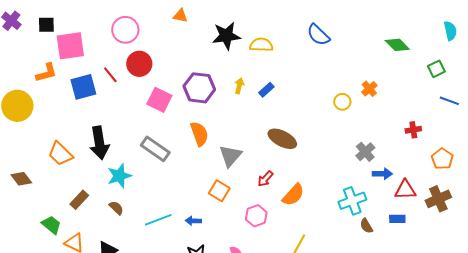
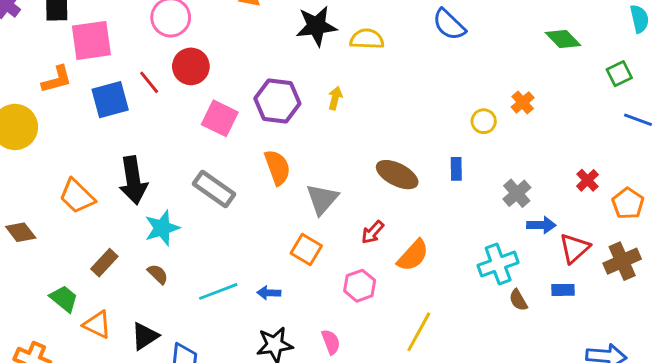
blue rectangle: (266, 90) -> (456, 169), moved, turned -49
red cross: (413, 130) -> (588, 180), moved, turned -35
red triangle: (405, 190) -> (575, 248), turned -40

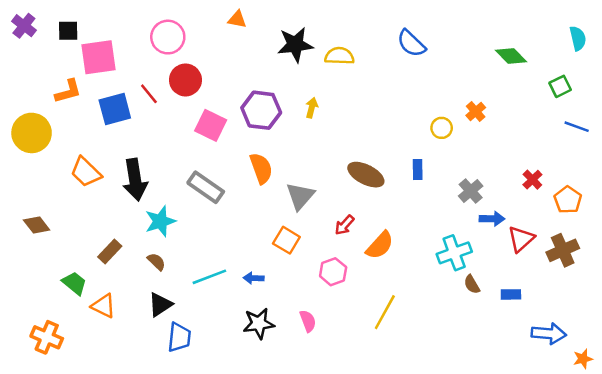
orange trapezoid: (77, 196) -> (86, 172), moved
blue rectangle: (563, 290) -> (511, 294), moved
black triangle: (145, 336) -> (160, 305), moved

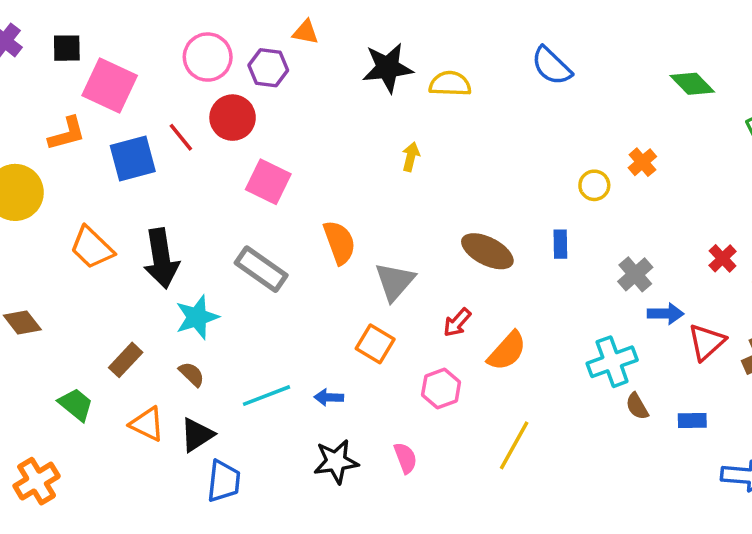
pink square: (98, 57) -> (110, 86), turned 33
purple hexagon: (261, 110) -> (268, 68), moved, size x0.7
orange triangle: (103, 306) -> (147, 424), moved
orange cross: (47, 337) -> (37, 481), turned 36

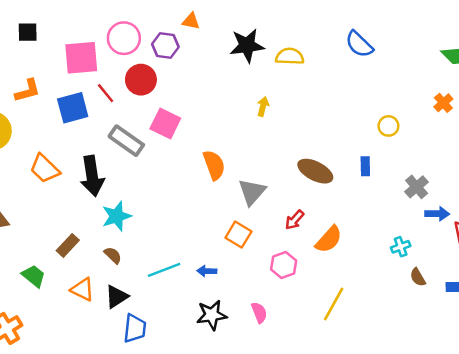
pink square: (110, 86) -> (81, 58), moved, turned -30
orange cross: (642, 162) -> (443, 103), moved
gray rectangle: (261, 269) -> (126, 141), moved
cyan cross: (612, 362) -> (401, 247), size x0.6

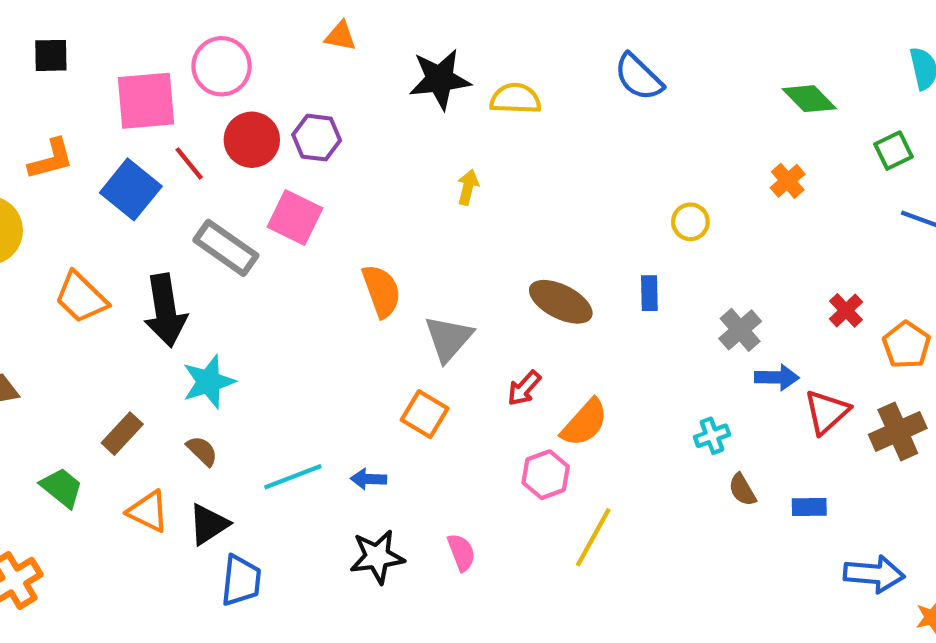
purple hexagon: (165, 45) -> (317, 138), moved
blue square: (73, 108) -> (131, 189), turned -36
pink hexagon: (284, 265) -> (546, 475), moved

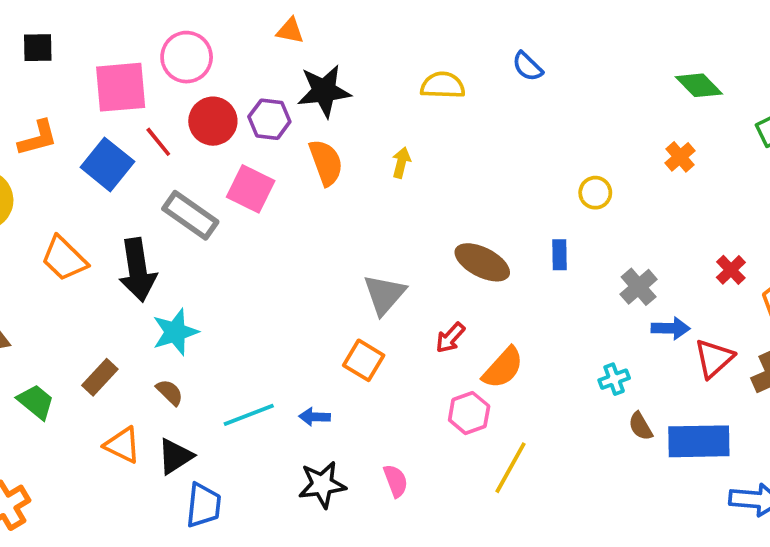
blue semicircle: (639, 77) -> (527, 66), moved, size x0.7
black star: (440, 79) -> (324, 91), moved
orange semicircle: (381, 291) -> (326, 163), moved
green trapezoid: (62, 488) -> (36, 402), moved
blue rectangle: (809, 507) -> (699, 441), size x2.0

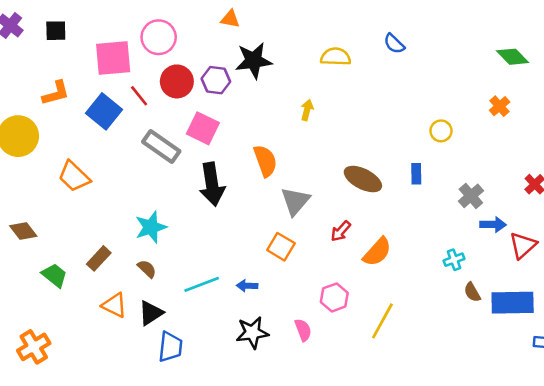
orange semicircle: (326, 163) -> (265, 161), moved
black arrow: (138, 270) -> (212, 184), moved
pink hexagon: (469, 413) -> (334, 297), moved

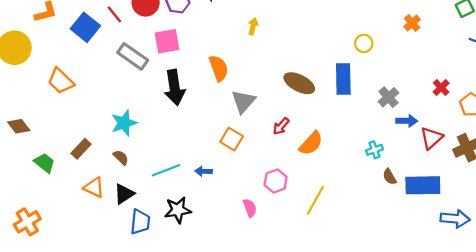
pink square: (203, 128) -> (167, 41), turned -36
blue rectangle: (416, 174) -> (343, 79), size x1.8
black star: (252, 333) -> (178, 210), moved

